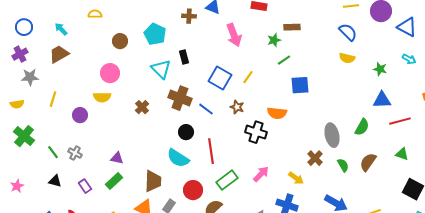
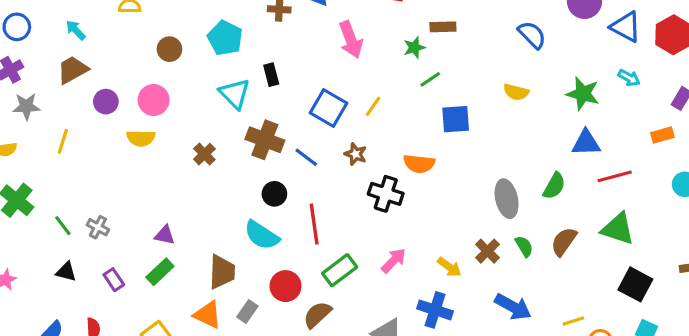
yellow semicircle: (347, 58) -> (516, 92), moved
green star: (380, 69) -> (583, 94), size x1.5
purple circle: (80, 115) -> (106, 102), moved
green triangle: (402, 154) -> (618, 229), size x1.6
brown cross: (315, 158) -> (487, 251), moved

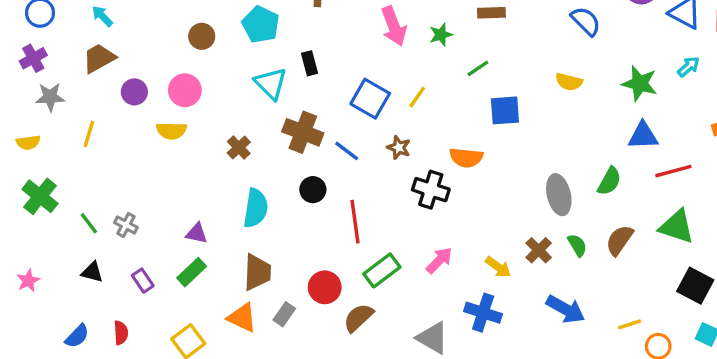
green star: (414, 48) -> (441, 35), moved
cyan arrow: (629, 78) -> (689, 67), turned -70
cyan semicircle: (262, 235) -> (256, 208), moved, turned -114

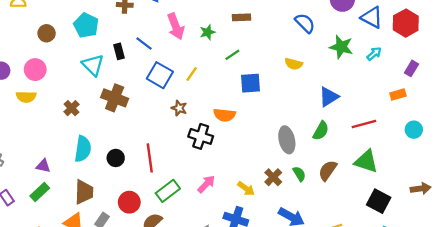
green star: (640, 83) -> (341, 47), moved
blue triangle: (643, 136) -> (329, 97), moved, turned -30
blue line: (347, 151) -> (144, 43), moved
black circle: (313, 190) -> (116, 158), moved

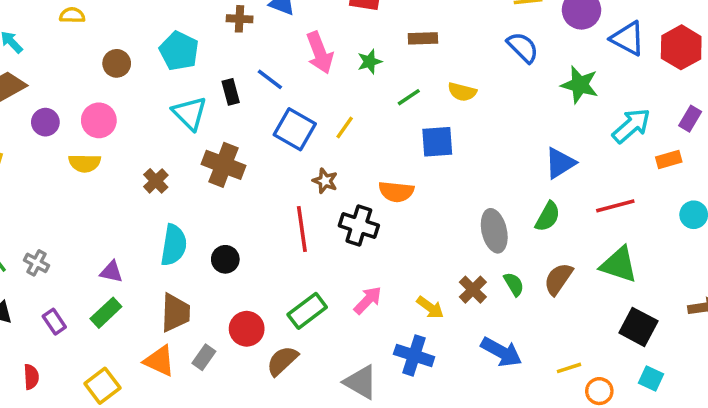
cyan arrow: (374, 54) -> (631, 126), moved, size x1.6
yellow semicircle: (294, 64) -> (462, 92), moved
red line: (150, 158) -> (302, 229), moved

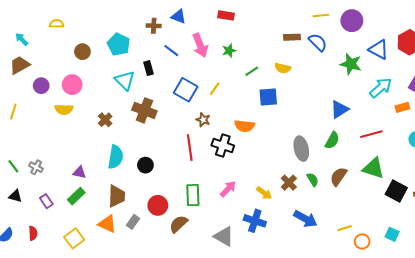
brown rectangle: (423, 38) -> (292, 37), moved
blue triangle: (628, 38) -> (379, 50), moved
blue line: (270, 79) -> (171, 51), moved
green rectangle: (307, 311) -> (193, 195), turned -55
black square: (638, 327) -> (396, 191), moved

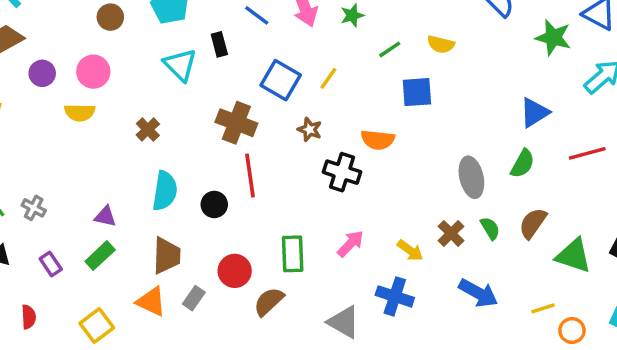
brown cross: (144, 110) -> (236, 123), moved
red line: (190, 148) -> (250, 176), moved
green triangle: (373, 168) -> (574, 256), moved

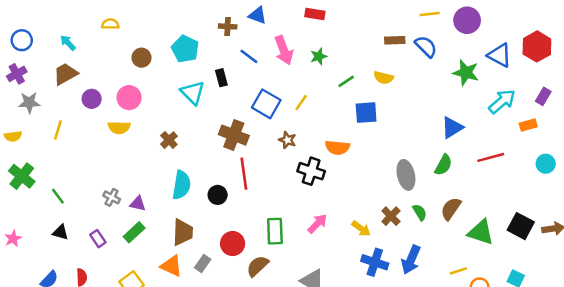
gray cross: (34, 208) -> (112, 197), moved
blue arrow: (478, 293) -> (411, 260), turned 84
blue cross: (395, 296) -> (375, 262), moved

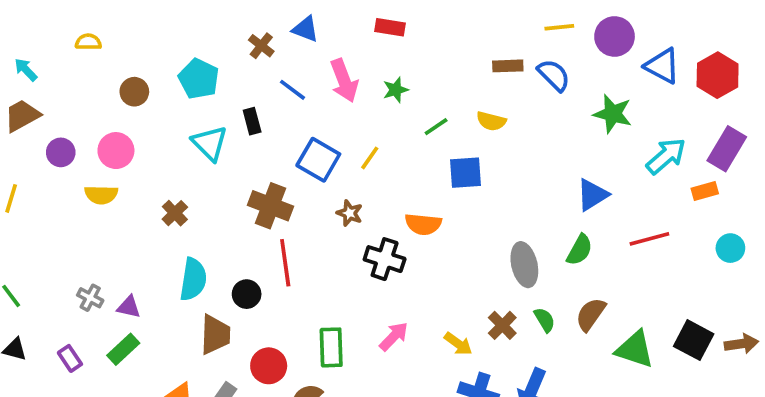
brown cross: (228, 26) -> (261, 46), turned 35
blue triangle: (500, 55) -> (662, 66), moved
purple rectangle: (543, 96) -> (727, 149), size x1.6
brown trapezoid: (183, 232) -> (215, 335), moved

